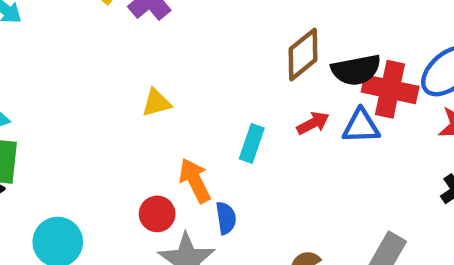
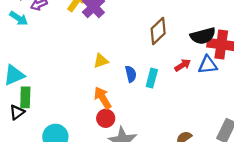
brown diamond: (303, 54) -> (158, 31), moved
orange arrow: (195, 181) -> (103, 98), moved
blue semicircle: (226, 218) -> (131, 74), moved

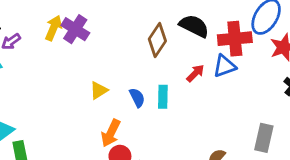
black semicircle: (203, 36) -> (194, 26), moved, turned -125
orange arrow: (103, 98) -> (111, 133), turned -110

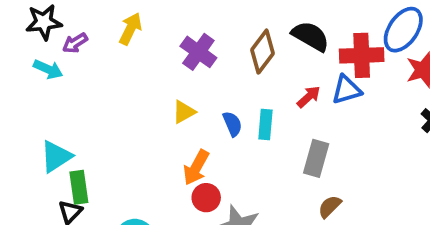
purple cross: (75, 29) -> (198, 52), moved
gray rectangle: (264, 138) -> (316, 158), moved

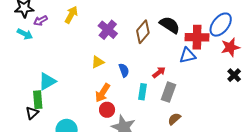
red arrow: (309, 97) -> (159, 72), moved
cyan rectangle: (265, 125) -> (143, 92), moved
cyan triangle: (56, 156) -> (47, 81), moved

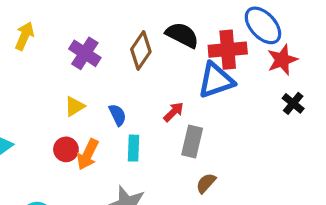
blue ellipse: (221, 25) -> (263, 25), turned -75
blue triangle: (188, 55) -> (216, 80), size x1.4
cyan rectangle: (143, 92) -> (133, 148), moved
red circle: (107, 110) -> (66, 149), moved

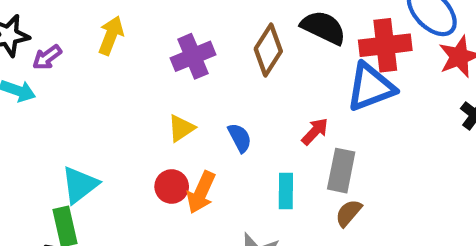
purple cross: (85, 53) -> (193, 56), turned 36
cyan rectangle: (133, 148) -> (286, 191), moved
brown semicircle: (206, 183) -> (348, 213), moved

